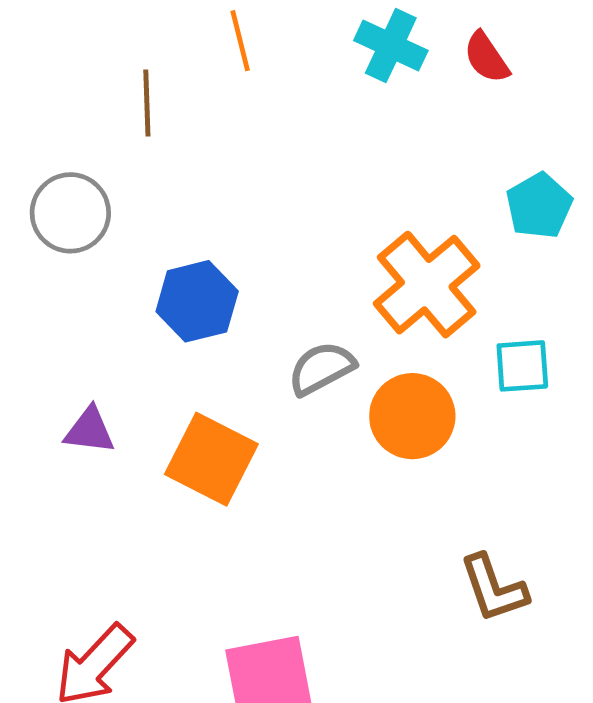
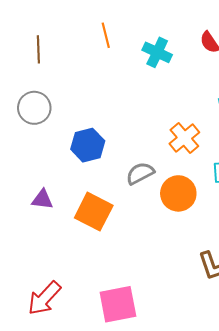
cyan cross: (391, 45) -> (157, 52), moved
brown line: (147, 103) -> (38, 49), moved
orange cross: (427, 285) -> (184, 138), size x0.7

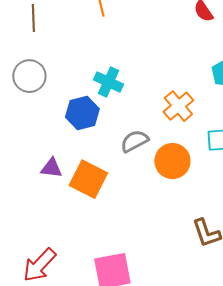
cyan cross: (157, 52) -> (108, 82), moved
purple triangle: (42, 199) -> (51, 168), moved

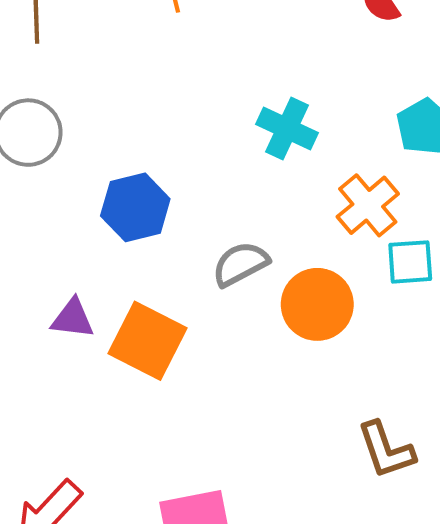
cyan cross: (108, 82) -> (287, 129), moved
orange cross: (178, 106) -> (368, 205), moved

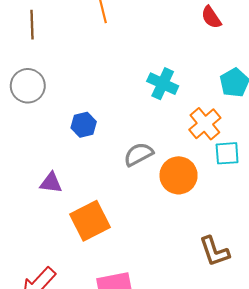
blue hexagon: (135, 207) -> (84, 125), size x0.7
orange square: (147, 341) -> (90, 221), moved, turned 36

